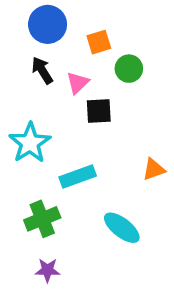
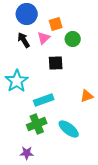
pink triangle: (78, 83) -> (44, 38), moved
green cross: (42, 219) -> (37, 124), moved

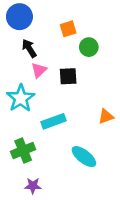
blue circle: (27, 14) -> (19, 17), moved
pink triangle: (44, 38) -> (39, 70), moved
green cross: (37, 124) -> (23, 150), moved

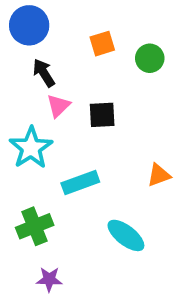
green circle: (89, 47) -> (150, 58), moved

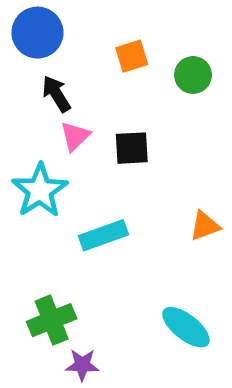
green cross: (35, 226) -> (52, 320), moved
cyan ellipse: (126, 235) -> (186, 327), moved
purple star: (49, 279) -> (82, 365), moved

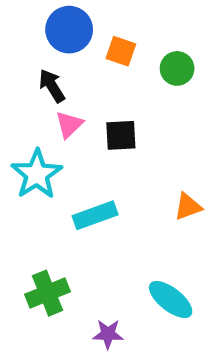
blue circle: (37, 33) -> (69, 30), moved
orange square: (132, 56) -> (121, 51), turned 36
purple star: (82, 365) -> (108, 334), moved

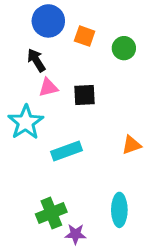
pink triangle: (69, 125) -> (48, 87), turned 30
green cross: (48, 293) -> (51, 213), moved
cyan ellipse: (171, 299) -> (119, 210), turned 52

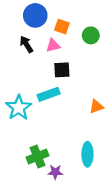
pink triangle: (48, 87) -> (53, 45), moved
cyan star: (26, 122) -> (19, 108), moved
cyan rectangle: (66, 151) -> (49, 94), moved

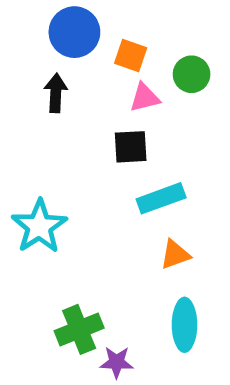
black arrow: (26, 44) -> (56, 93), turned 35
pink triangle: (53, 45) -> (145, 98), moved
cyan rectangle: (49, 94) -> (161, 198), moved
orange triangle: (96, 106) -> (175, 255), moved

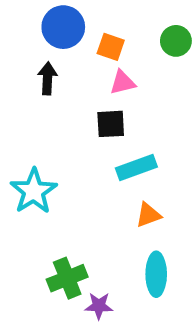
green circle: (192, 74) -> (176, 41), moved

